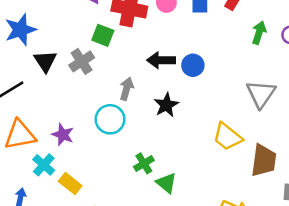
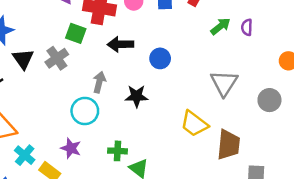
green arrow: (259, 33) -> (220, 26), turned 36
black arrow: (161, 60) -> (120, 44), moved
black star: (166, 105) -> (137, 96), turned 30
purple star: (63, 135) -> (71, 148), moved
green cross: (144, 163) -> (118, 151), turned 36

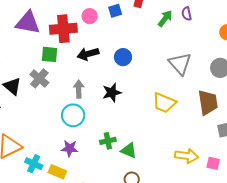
brown trapezoid: (229, 145) -> (208, 102), moved

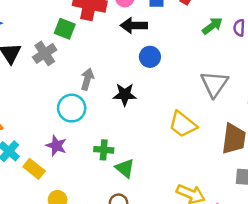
black arrow: (88, 54) -> (134, 26), moved

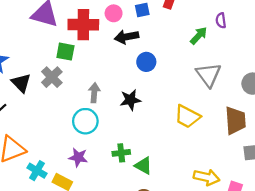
green arrow: (212, 26) -> (199, 36), moved

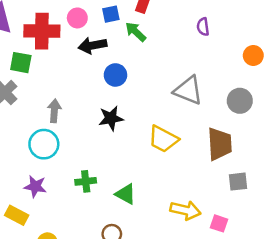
green arrow: (199, 36) -> (136, 32), moved, turned -90
gray triangle: (208, 75) -> (188, 90), turned -32
black star: (130, 100) -> (111, 118), moved
green triangle: (143, 166) -> (126, 194), moved

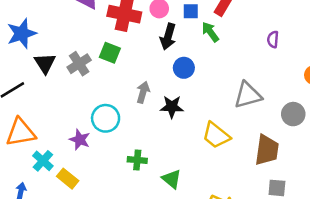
black arrow: (92, 45) -> (168, 37), turned -75
green square: (21, 63) -> (110, 53), moved
gray triangle: (188, 90) -> (248, 95), turned -48
gray arrow: (54, 111) -> (143, 92), moved
purple star: (35, 186) -> (80, 140), moved

